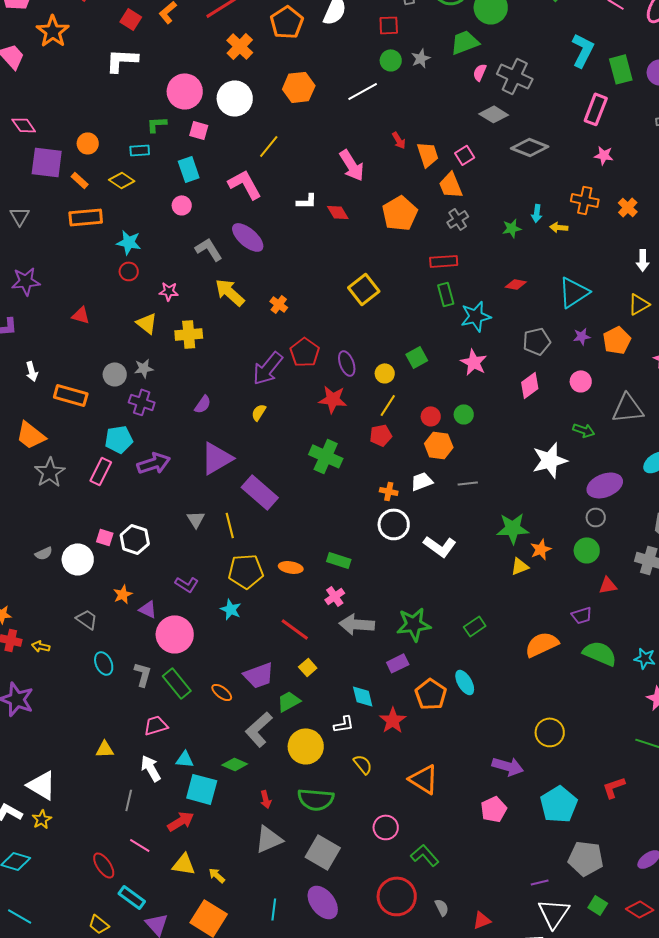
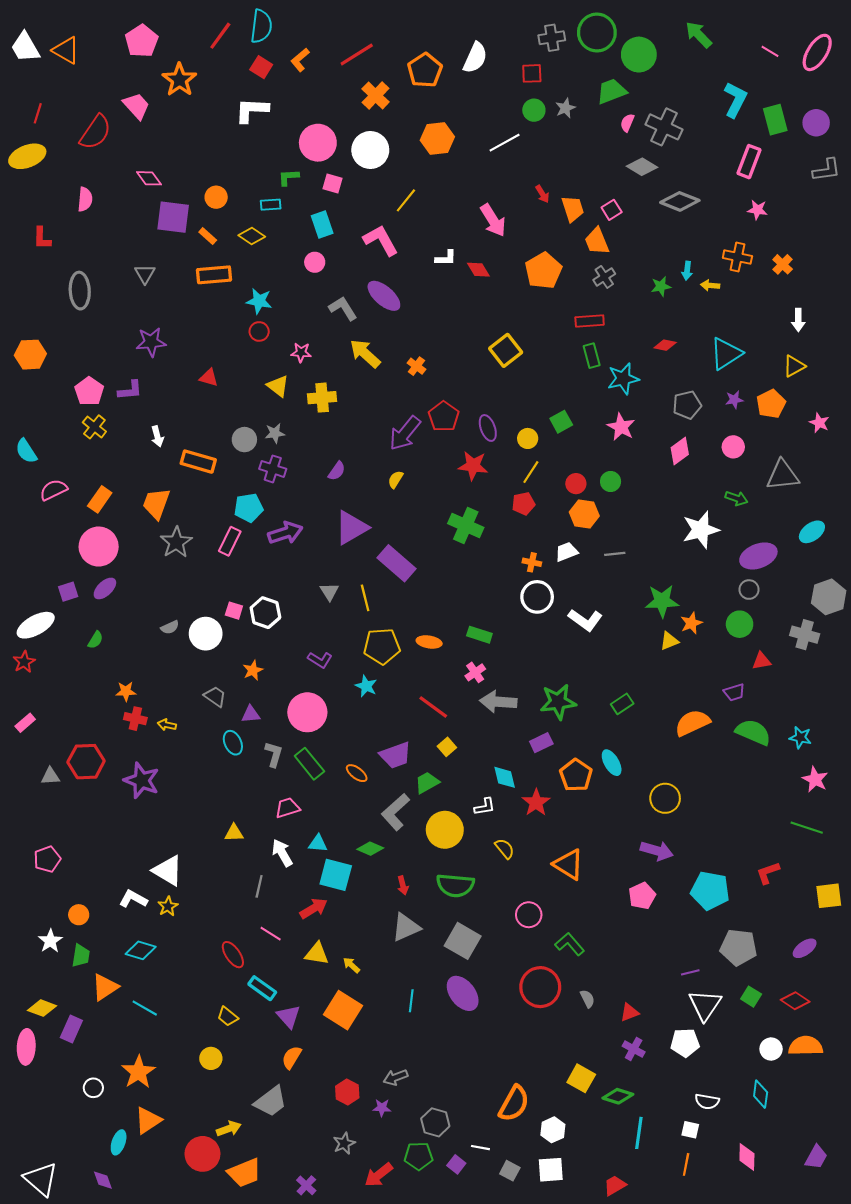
orange trapezoid: (31, 435) -> (156, 504), turned 72
purple triangle: (148, 609) -> (251, 714), moved, turned -30
yellow circle: (550, 732) -> (665, 798), moved
cyan pentagon: (559, 804) -> (710, 891), turned -30

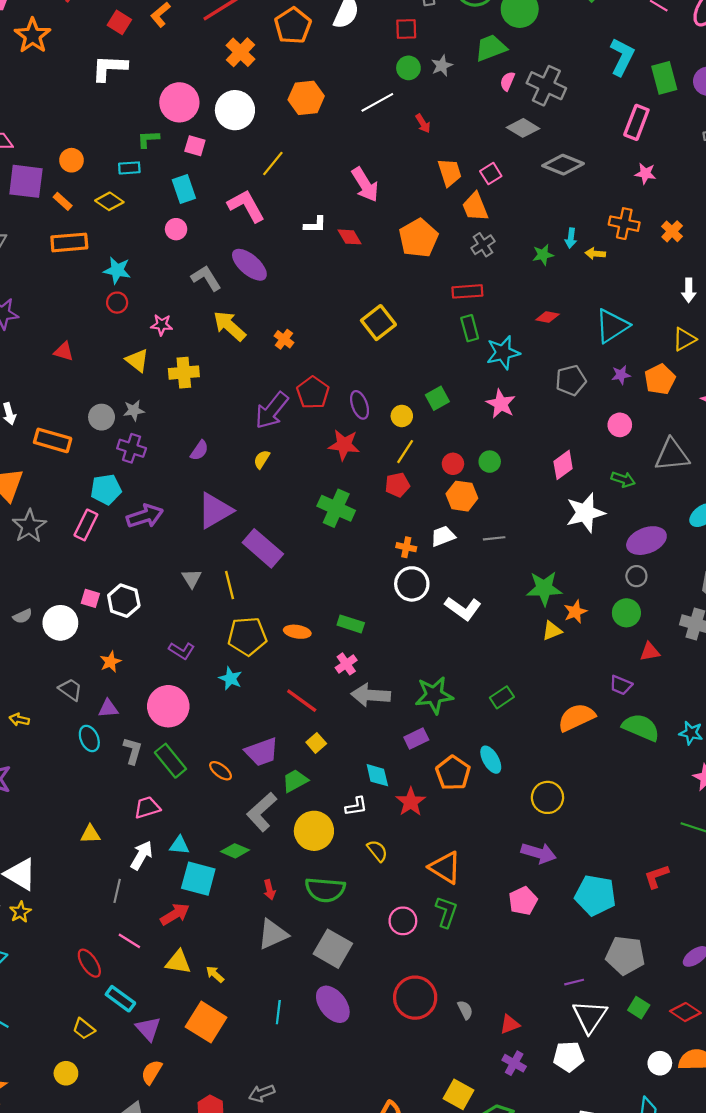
red arrow: (542, 194) -> (423, 123), moved
pink diamond: (680, 451) -> (563, 465), moved
purple trapezoid: (734, 692) -> (621, 685), turned 40
white arrow: (282, 853) -> (142, 855), turned 60
green L-shape: (570, 944) -> (446, 912), moved, turned 60

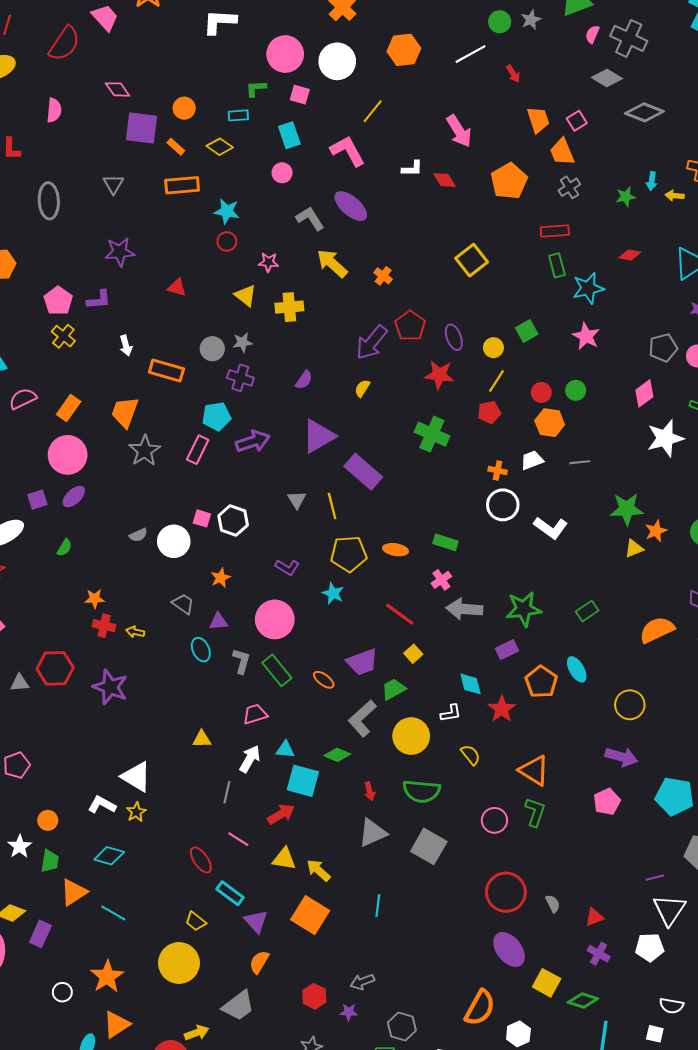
gray pentagon: (571, 380) -> (663, 348), moved
yellow arrow: (215, 974) -> (318, 870), size x1.4
purple ellipse: (333, 1004) -> (509, 949), moved
yellow circle: (66, 1073) -> (179, 963), size x1.8

